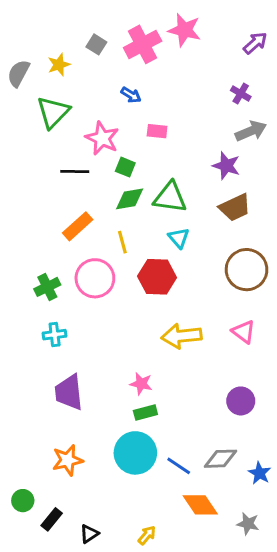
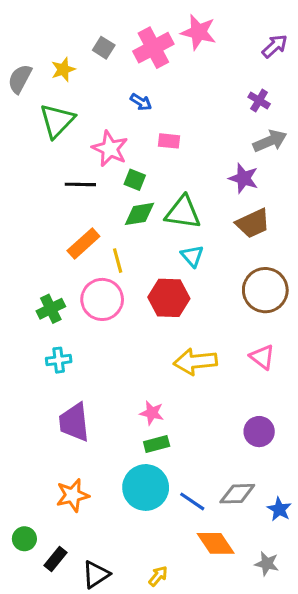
yellow line: (122, 242) -> (118, 261), moved
black triangle: (89, 534) -> (96, 574), size x1.4

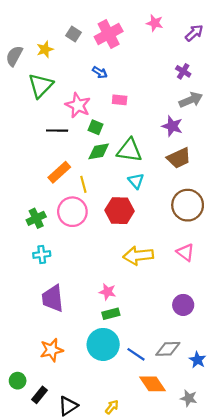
pink star: (198, 32) -> (155, 23), moved, size x0.7

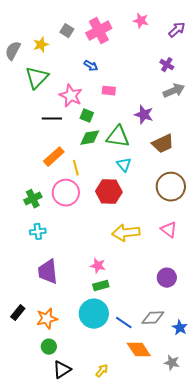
purple star: (172, 126) -> (144, 115), moved
green circle: (18, 381) -> (49, 347), moved
black rectangle: (39, 395) -> (18, 313), moved

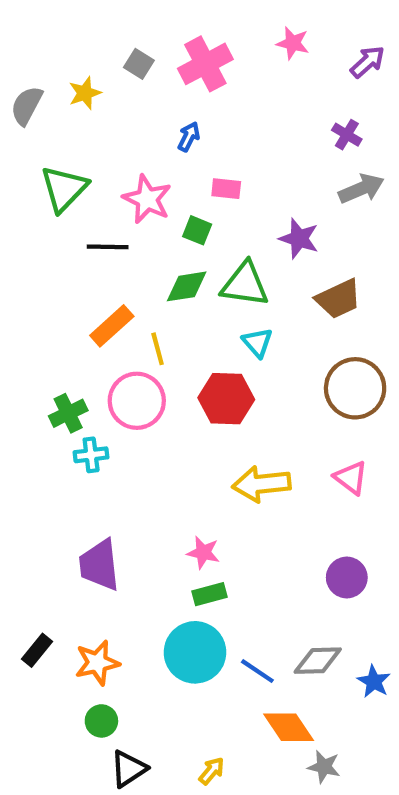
blue arrow: (91, 66) -> (189, 137), turned -96
green triangle: (37, 78) -> (64, 189), moved
green square: (87, 116) -> (197, 230), moved
cyan cross: (38, 232) -> (91, 455), moved
gray star: (172, 363) -> (324, 767), moved

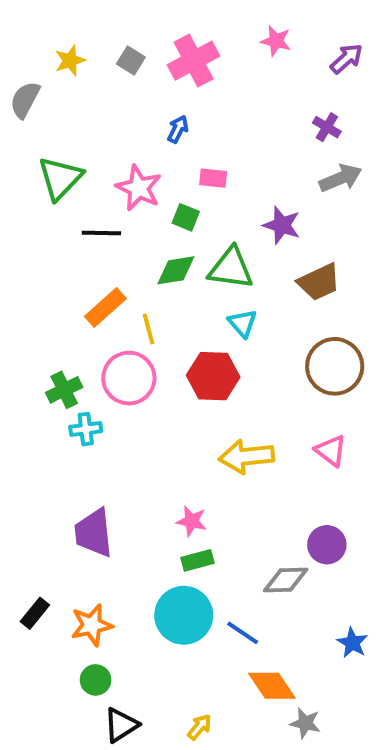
yellow star: (85, 93) -> (70, 61), moved
gray diamond: (318, 661) -> (286, 580), moved

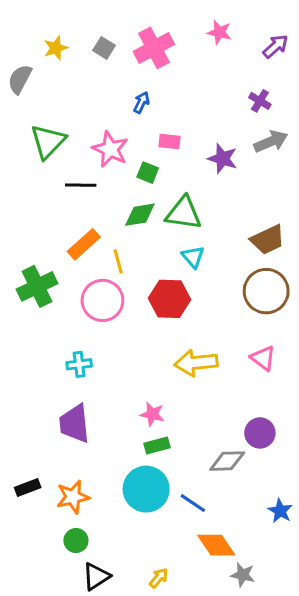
purple star: (282, 225) -> (223, 159), moved
brown trapezoid: (319, 282) -> (268, 240), moved
green cross: (64, 390) -> (37, 286), moved, size x1.4
cyan cross: (86, 429) -> (79, 364), moved
black rectangle: (35, 613) -> (28, 488), turned 30

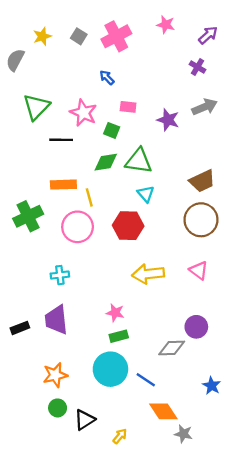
purple cross: (260, 101) -> (197, 67), moved
blue arrow: (141, 102) -> (107, 78), turned -70
orange rectangle: (84, 244) -> (63, 185), turned 40
black rectangle: (28, 488) -> (20, 328), moved
black triangle: (96, 576) -> (85, 420), moved

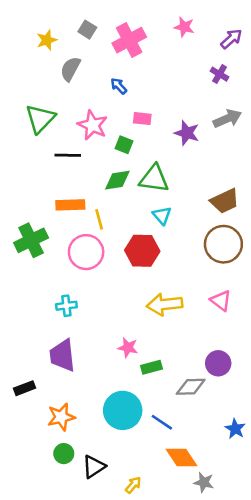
gray square: (79, 36) -> (87, 30), moved
gray semicircle: (15, 60) -> (70, 69), moved
black rectangle: (20, 328) -> (25, 388), moved
green rectangle: (119, 336) -> (151, 367), moved

